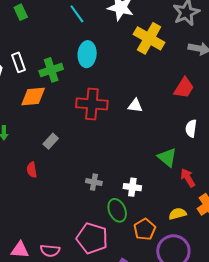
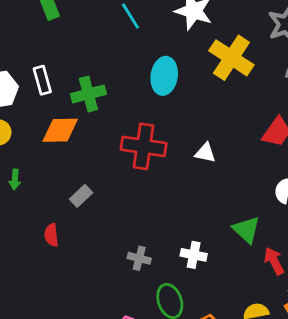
cyan ellipse: (87, 54) -> (164, 76), moved
white cross: (132, 187) -> (194, 255), moved

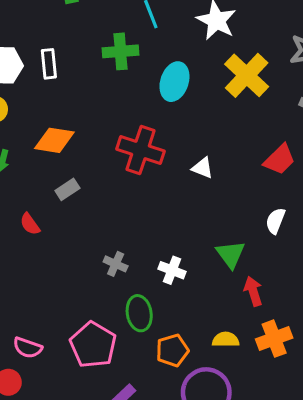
green cross: (88, 94) -> (120, 51), moved
orange diamond: (60, 130) -> (54, 140), moved
red semicircle: (51, 235) -> (30, 224), turned -40

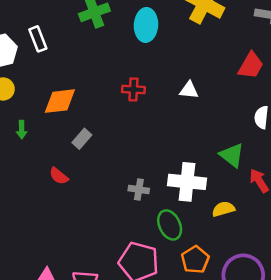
red cross: (140, 150) -> (133, 89), size x0.6
white cross: (172, 270) -> (187, 182), size x1.6
yellow semicircle: (226, 340) -> (223, 209), moved
orange pentagon: (172, 350) -> (195, 260), moved

